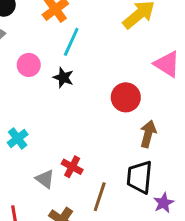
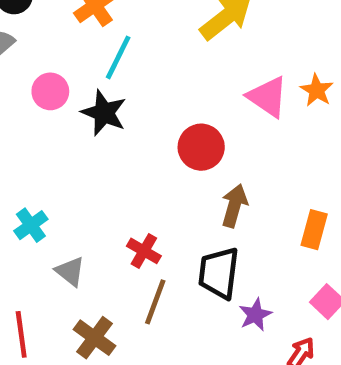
black star: (63, 78) -> (104, 113), size x1.4
cyan cross: (18, 138) -> (31, 225), moved
red cross: (72, 167) -> (144, 251), moved

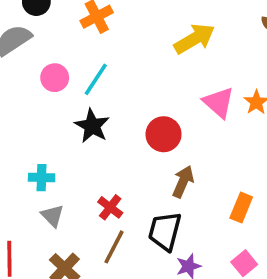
cyan line: (118, 57) -> (96, 79), moved
black star: (104, 113) -> (92, 126), moved
cyan cross: (31, 225) -> (42, 178), moved, turned 30

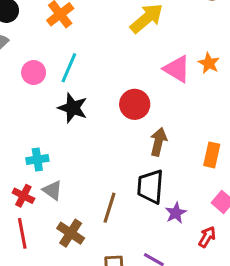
red cross: (110, 207) -> (23, 196), moved

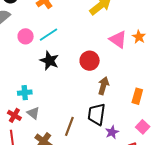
cyan line: (69, 68) -> (48, 35), turned 30

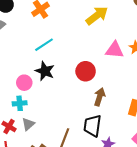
pink circle: (26, 36) -> (24, 83), moved
pink triangle: (118, 39) -> (115, 50), turned -30
gray triangle: (33, 113) -> (28, 124), turned 40

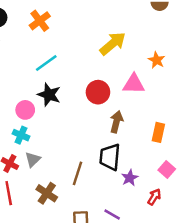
yellow arrow: (97, 15) -> (113, 44), moved
pink triangle: (115, 50) -> (134, 84), moved
cyan cross: (20, 103) -> (21, 135), turned 32

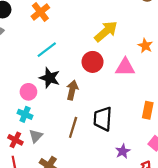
red circle: (98, 92) -> (93, 62), moved
brown arrow: (116, 122) -> (72, 90), moved
black trapezoid: (110, 157) -> (103, 119), moved
brown line: (77, 173) -> (73, 127), moved

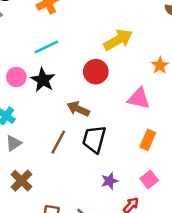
pink triangle: (125, 67) -> (139, 99), moved
brown arrow: (72, 90) -> (78, 109), moved, turned -90
pink circle: (28, 92) -> (16, 77), moved

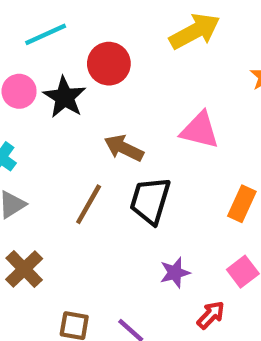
cyan line: (46, 47) -> (46, 34), moved
red circle: (96, 72) -> (109, 64), moved
pink triangle: (139, 99) -> (200, 130), moved

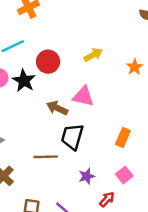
yellow arrow: (195, 31) -> (93, 55), moved, size x0.7
pink triangle: (200, 130) -> (83, 96), moved
brown line: (89, 204) -> (46, 157), moved, turned 60

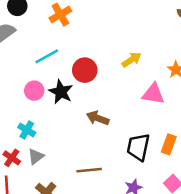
pink triangle: (83, 96) -> (153, 94), moved
black trapezoid: (72, 137) -> (138, 147), moved

